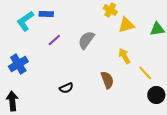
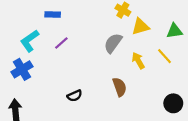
cyan L-shape: (25, 21) -> (30, 41), moved
gray semicircle: (86, 40) -> (113, 43), moved
yellow line: (145, 73) -> (165, 56), moved

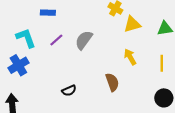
cyan L-shape: (30, 41) -> (26, 38), turned 105
gray semicircle: (113, 43) -> (84, 40), moved
yellow line: (165, 56) -> (162, 63), moved, turned 42

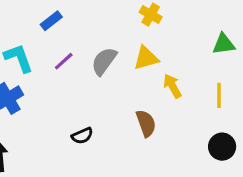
blue rectangle: (48, 13) -> (51, 21), turned -40
yellow triangle: (132, 24) -> (146, 58), moved

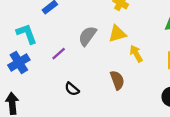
purple line: (64, 61) -> (59, 54), moved
black semicircle: (82, 136) -> (72, 89), turned 64

